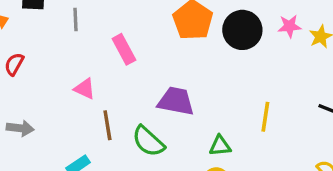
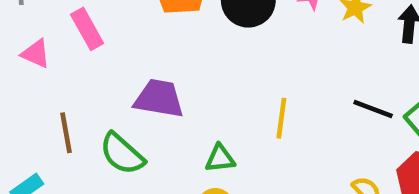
pink triangle: (85, 89) -> (36, 54), moved

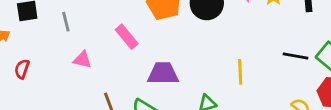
pink rectangle: (87, 29) -> (127, 37), moved

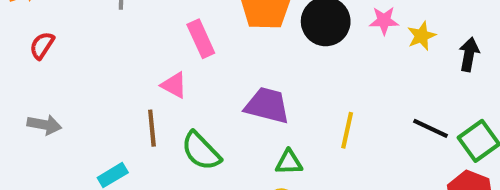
pink triangle: (82, 60) -> (174, 85), moved
purple trapezoid: (163, 73) -> (267, 105), moved

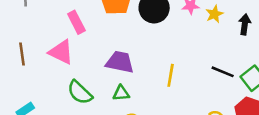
pink triangle: (174, 85) -> (61, 52), size x1.5
brown line: (152, 128) -> (22, 54), moved
green triangle: (289, 162) -> (121, 93), moved

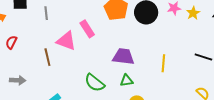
pink triangle: (61, 52) -> (66, 41), moved

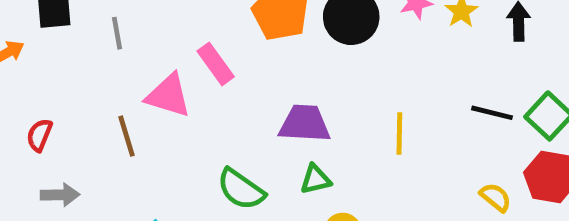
red semicircle: (11, 42) -> (39, 135), moved

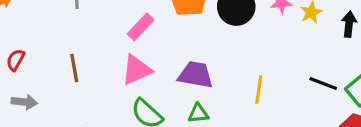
pink rectangle: (216, 64) -> (141, 27), turned 72
pink triangle: (168, 95) -> (137, 70), moved, turned -48

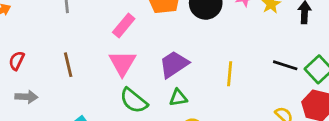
pink triangle: (137, 70) -> (122, 63), turned -32
purple trapezoid: (196, 75) -> (174, 64), turned -40

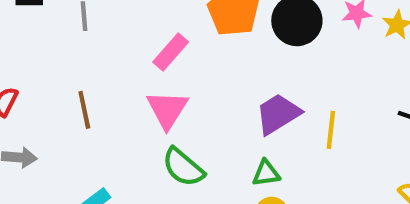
purple trapezoid: (174, 64) -> (278, 114), moved
green triangle: (178, 98) -> (266, 173), moved

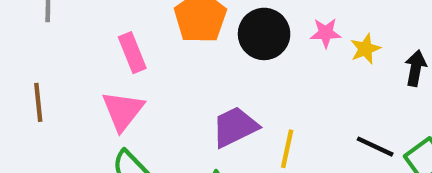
pink rectangle: (171, 52) -> (132, 53), turned -69

